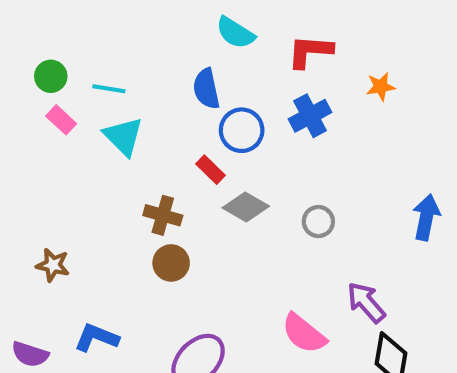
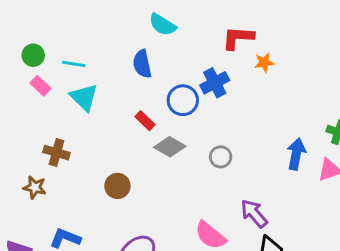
red L-shape: (310, 51) -> (238, 38), moved
blue circle: (242, 130) -> (183, 100), moved
brown cross: (163, 215) -> (56, 153), moved

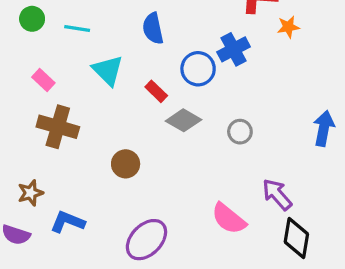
pink rectangle: (40, 86) -> (43, 80), moved
cyan triangle: (84, 97) -> (108, 70), moved
brown cross: (56, 153) -> (58, 127), size x1.4
brown star: (35, 187) -> (30, 193), moved, turned -30

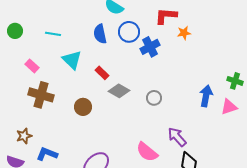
green circle: (32, 19) -> (15, 31), moved
blue circle: (198, 69) -> (129, 32), moved
brown circle: (126, 164) -> (83, 107), moved

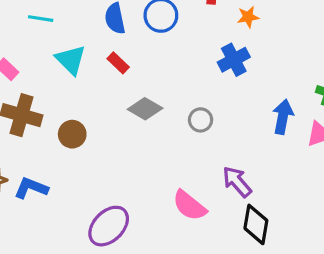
blue cross: (150, 47) -> (234, 60), moved
red rectangle: (102, 73) -> (118, 63), moved
brown circle: (83, 107) -> (72, 134), moved
blue L-shape: (47, 154) -> (31, 188), moved

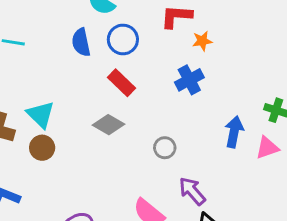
cyan triangle: (71, 60) -> (41, 115), moved
red rectangle: (118, 63) -> (121, 83), moved, size x1.4
gray circle: (201, 120) -> (165, 148), moved

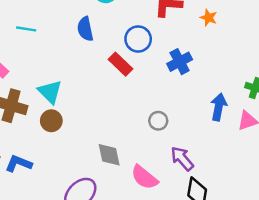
blue circle: (123, 39) -> (138, 39), moved
orange star: (202, 41) -> (209, 18), moved, turned 30
gray diamond: (108, 125) -> (109, 155), moved, turned 48

